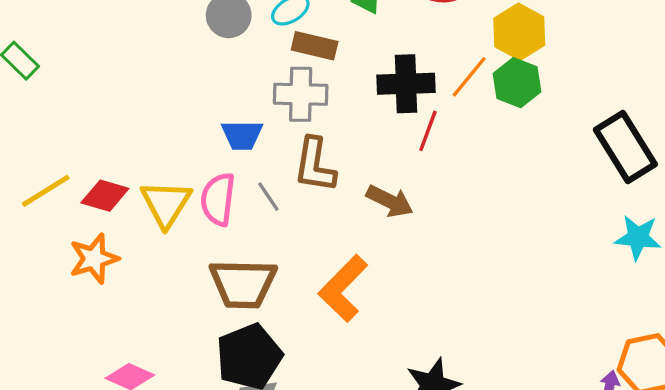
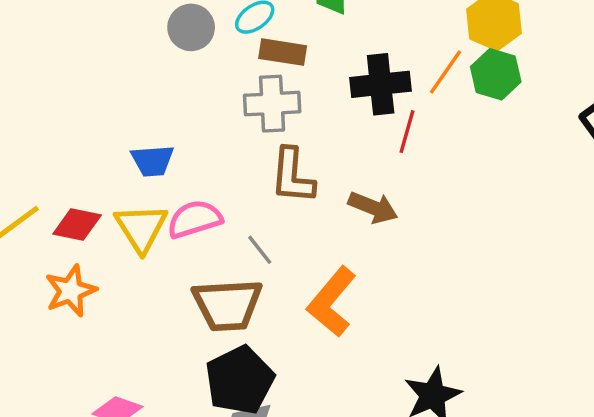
blue trapezoid: (242, 135) -> (153, 161), moved
gray line: (268, 197) -> (260, 250), moved
pink semicircle: (218, 199) -> (195, 219), turned 70

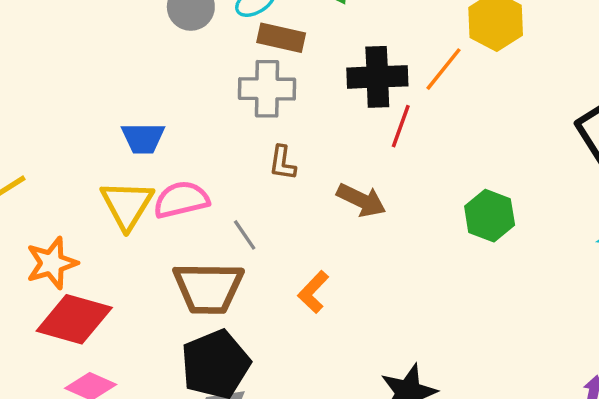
green hexagon: (496, 74) -> (490, 216), moved
brown L-shape: (292, 176) -> (282, 163), size x0.6
red diamond: (77, 224) -> (74, 319), moved, size x1.5
orange L-shape: (332, 302) -> (313, 292), size x0.6

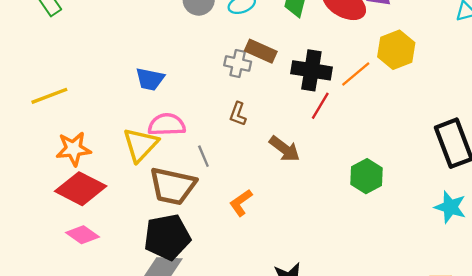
brown rectangle: (281, 38) -> (261, 51), moved
gray cross: (267, 89) -> (238, 63), size x0.7
yellow triangle: (127, 205) -> (140, 145), moved

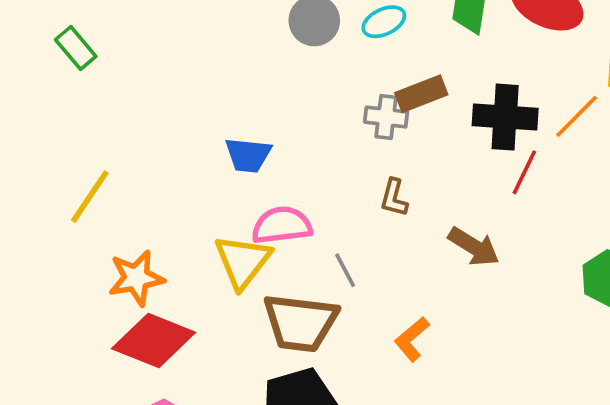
brown rectangle: (261, 51) -> (421, 94), turned -40
yellow line: (49, 96) -> (90, 197), turned -30

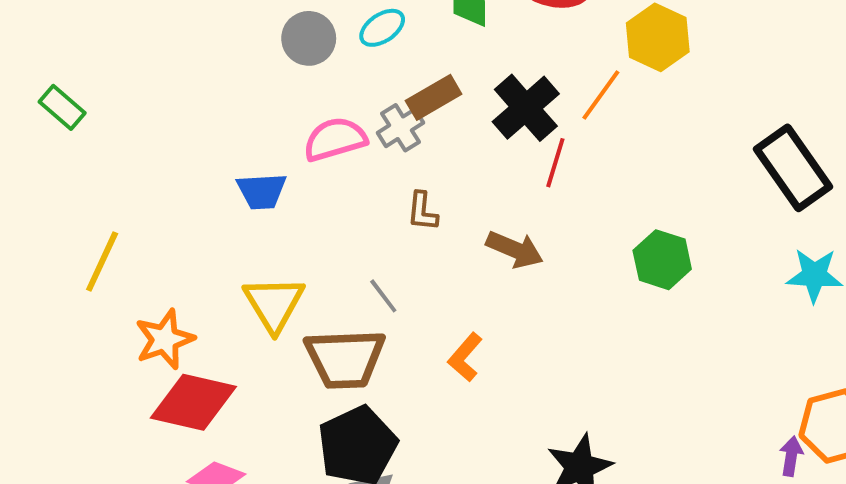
gray cross: (386, 117) -> (400, 128), turned -30
black cross: (505, 117) -> (526, 108), turned -36
pink semicircle: (282, 225) -> (335, 139), moved

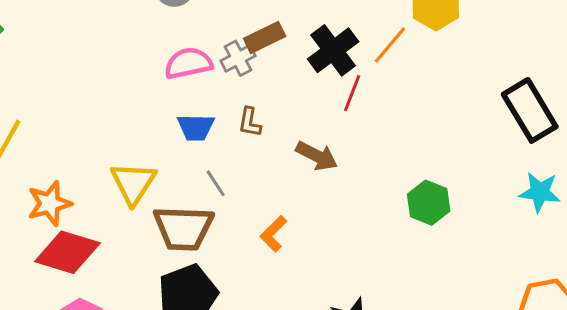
blue trapezoid: (262, 191) -> (196, 127), moved
green hexagon: (662, 260) -> (429, 203), moved

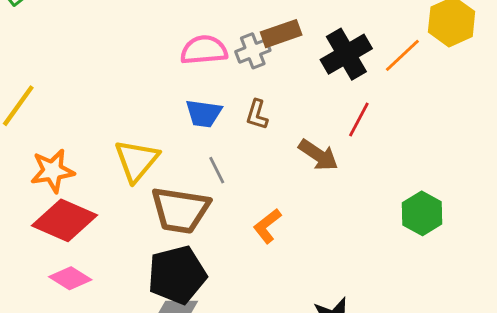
red line: (352, 93) -> (359, 120), moved

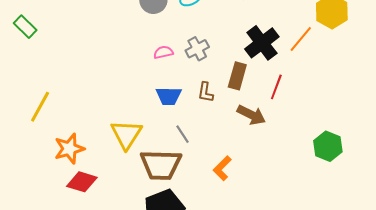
brown rectangle: (281, 34) -> (237, 76), moved, turned -48
pink semicircle: (204, 50) -> (163, 52), size x0.6
red diamond: (64, 220) -> (82, 182), size x0.7

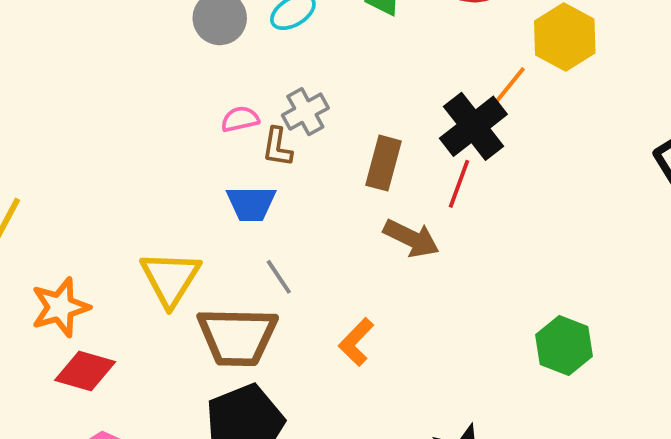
black cross: (262, 43) -> (473, 126), moved
brown L-shape: (205, 92) -> (277, 147), moved
green hexagon: (328, 146) -> (564, 345), moved

